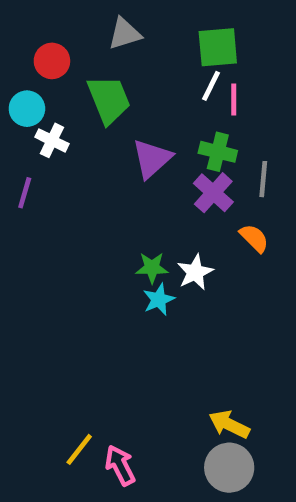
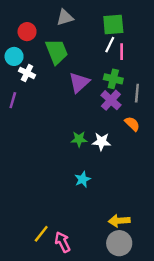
white star: (195, 272) -> (102, 142), turned 30
cyan star: (159, 299) -> (83, 179), moved
yellow arrow: (229, 424) -> (119, 221), turned -30

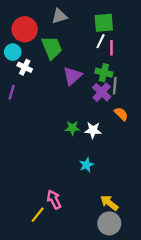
red circle: (27, 32) -> (25, 29), size x1.5
gray line: (137, 93) -> (115, 86), moved
cyan star: (83, 179) -> (86, 165), moved
yellow arrow: (119, 221) -> (109, 203), turned 42
pink arrow: (62, 242) -> (54, 200), moved

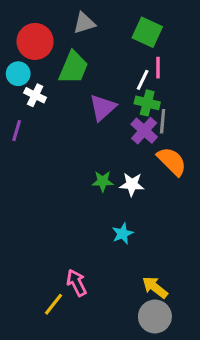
green square: (104, 23) -> (147, 32), turned 30
white line: (101, 41) -> (143, 80), moved
green trapezoid: (52, 48) -> (73, 68), turned 45
orange semicircle: (121, 114) -> (172, 161), size x1.5

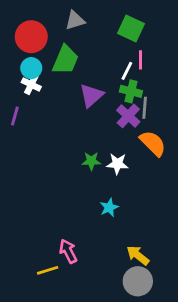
cyan circle: (18, 74) -> (31, 68), moved
yellow line: (53, 304) -> (48, 270), turned 35

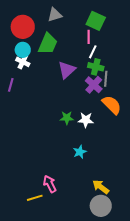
pink line: (141, 60) -> (89, 37), moved

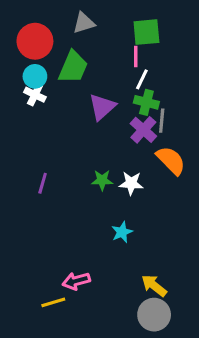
green square: (96, 21) -> (146, 32), turned -30
purple line: (11, 85) -> (43, 183), moved
pink arrow: (50, 184) -> (76, 281), turned -78

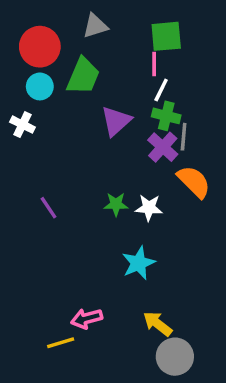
white cross: (35, 95) -> (22, 125), moved
purple line: (43, 183) -> (48, 208), turned -50
cyan star: (122, 232) -> (139, 263), size x1.4
yellow arrow: (154, 286) -> (158, 324), moved

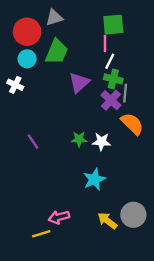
gray triangle: (95, 26) -> (54, 17), moved
gray circle: (175, 357) -> (133, 215), moved

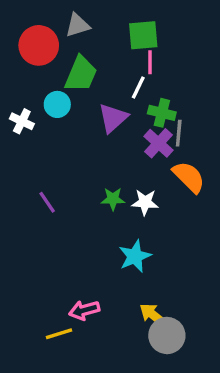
green square: (113, 25) -> (143, 35), moved
cyan circle: (27, 59) -> (57, 104), moved
white line: (110, 61) -> (138, 88), moved
gray circle: (133, 215) -> (167, 335), moved

